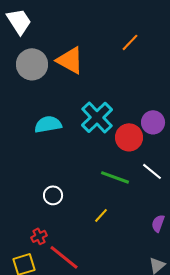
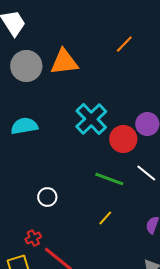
orange triangle: (70, 60) -> (64, 62), turned -36
cyan semicircle: (48, 124) -> (24, 126), moved
yellow line: (101, 215) -> (105, 218), moved

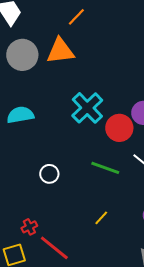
orange line: (124, 44) -> (76, 17), moved
white circle: (47, 197) -> (49, 174), moved
yellow line: (105, 218) -> (101, 218), moved

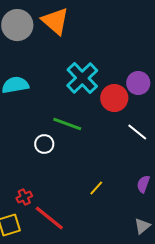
orange triangle: (60, 51) -> (55, 21), turned 48
green line: (105, 168) -> (67, 124), moved

